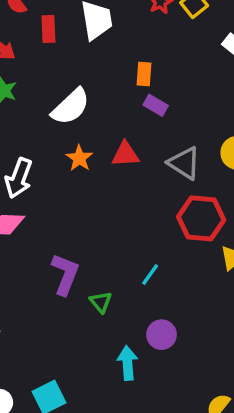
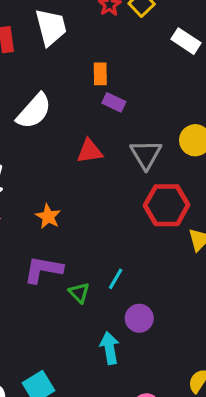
orange star: (79, 158) -> (48, 217), moved
gray triangle: (184, 163) -> (146, 154), turned 32
purple L-shape: (65, 274) -> (43, 270), turned -96
cyan line: (150, 275) -> (116, 279), moved

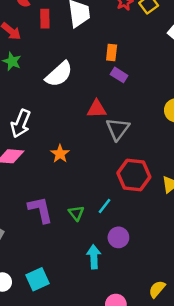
gray triangle: (146, 154) -> (118, 129), moved
red hexagon: (167, 205) -> (134, 175), moved
purple L-shape: (43, 270) -> (40, 210), moved, turned 60

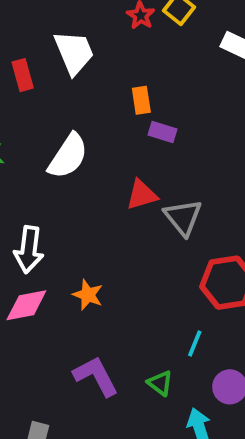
orange star: (60, 154) -> (88, 295), moved
green triangle: (76, 213) -> (160, 383), moved

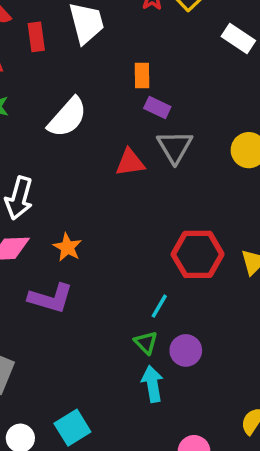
gray triangle: (183, 217) -> (175, 147), moved
purple L-shape: (96, 376) -> (51, 298), moved, turned 126
green triangle: (160, 383) -> (146, 343), moved

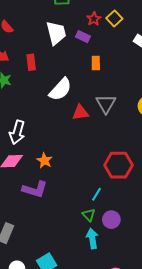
red rectangle: (36, 37) -> (31, 62), moved
orange rectangle: (142, 75) -> (96, 63), moved
purple rectangle: (157, 108) -> (83, 37), moved
white semicircle: (67, 117) -> (60, 89), moved

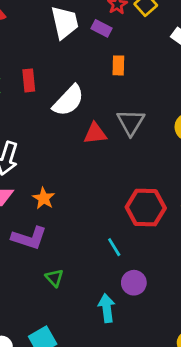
red rectangle: (31, 62) -> (29, 80), moved
cyan line: (96, 194) -> (114, 247), turned -64
green triangle: (89, 215) -> (54, 278), moved

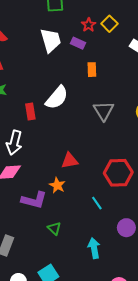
red rectangle: (29, 80) -> (30, 111), moved
red triangle: (95, 133) -> (70, 161), moved
orange star: (44, 198) -> (57, 185), moved
purple circle: (134, 283) -> (126, 228), moved

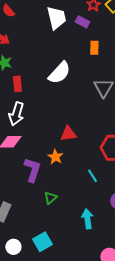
red rectangle: (30, 111) -> (17, 84), moved
purple L-shape: (34, 200) -> (32, 170), turned -90
green triangle: (54, 228) -> (50, 198), turned 32

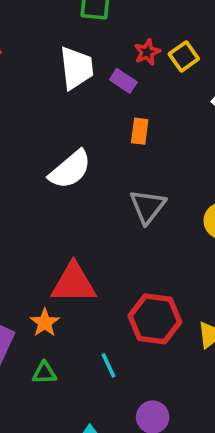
red triangle: (68, 134) -> (74, 283), size x1.5
green triangle: (50, 198) -> (44, 373), moved, turned 32

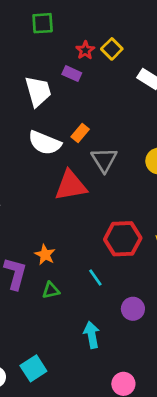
white trapezoid: (76, 68) -> (38, 91), moved
orange rectangle: (140, 131) -> (80, 133), moved, turned 42
white semicircle: (70, 169) -> (45, 143), turned 72
red triangle: (74, 283) -> (71, 185), moved

